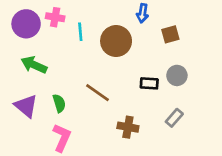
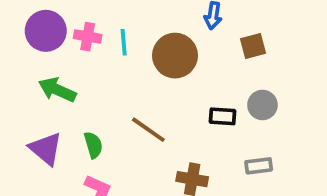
pink cross: (55, 17) -> (88, 37), moved
gray rectangle: (174, 118) -> (259, 166), turned 42

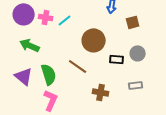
cyan line: (124, 42) -> (65, 20), turned 56
brown circle: (175, 56) -> (94, 40), moved
green semicircle: (93, 145) -> (49, 74), size x1.5

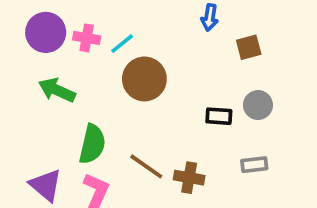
brown circle: (94, 40) -> (144, 79), moved
brown line: (78, 66) -> (146, 166), moved
green semicircle: (49, 74) -> (92, 144), turned 30
purple triangle: (24, 76) -> (46, 185), moved

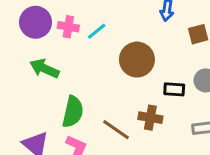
brown circle: (144, 79) -> (137, 60), moved
brown cross: (189, 178) -> (150, 118), moved

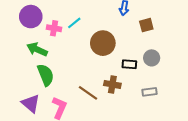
pink cross: (68, 27) -> (54, 28), moved
green semicircle: (73, 112) -> (46, 75), moved, turned -35

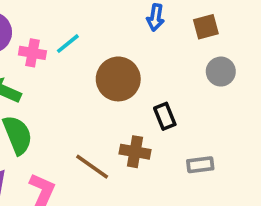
brown square: (146, 25) -> (206, 27), moved
gray circle: (152, 58) -> (221, 72), moved
black rectangle: (129, 64) -> (165, 116), turned 64

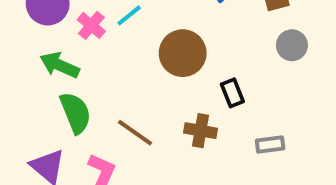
pink cross: (32, 53) -> (91, 25), turned 30
brown line: (92, 167) -> (135, 133), moved

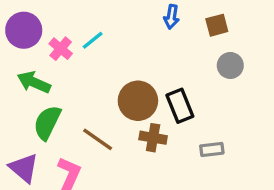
brown circle: (183, 53) -> (138, 101), moved
black rectangle: (232, 93) -> (180, 106), size x1.4
green semicircle: (75, 113) -> (47, 123), turned -132

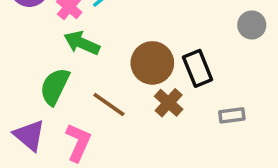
green arrow: (34, 82) -> (82, 43), moved
brown cross: (153, 138) -> (169, 103), turned 32

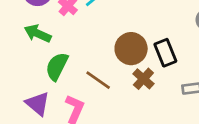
green arrow: (82, 43) -> (38, 34), moved

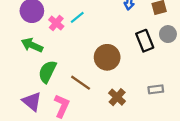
black rectangle: (165, 53) -> (145, 41), moved
brown cross: (143, 79) -> (117, 97), moved

